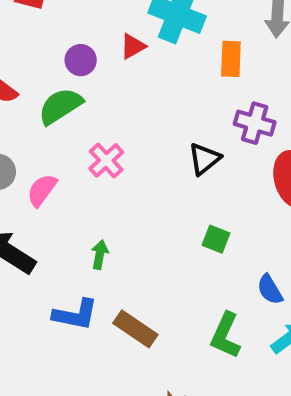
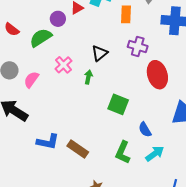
purple circle: (81, 60) -> (58, 19), moved
black triangle: (204, 159) -> (100, 53), moved
green square: (216, 239) -> (118, 104), size x1.5
green arrow: (100, 255) -> (88, 77), moved

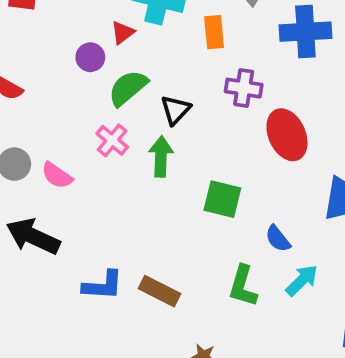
green semicircle: (41, 38) -> (128, 88), moved
green arrow: (88, 77) -> (161, 157), size x1.5
pink semicircle: (31, 80) -> (57, 175), turned -84

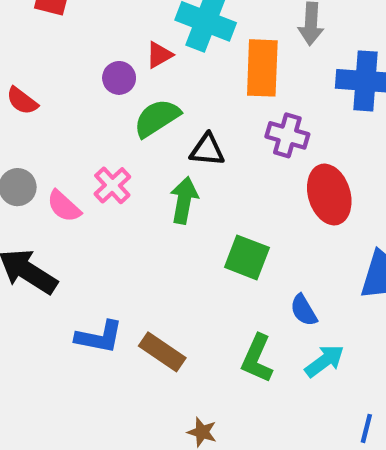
orange rectangle: (214, 32) -> (262, 68), size x1.5
black triangle: (175, 110) -> (207, 150), turned 44
pink cross: (112, 140) -> (112, 185), moved

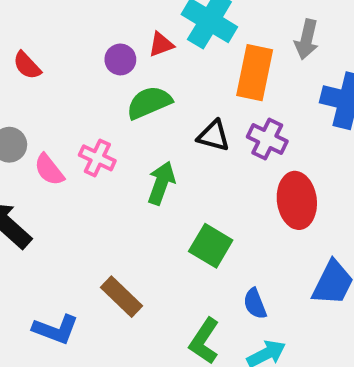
black triangle: (207, 150) -> (214, 136), moved
pink cross: (112, 185) -> (97, 158), turned -32
blue L-shape: (99, 337) -> (56, 329), moved
brown rectangle: (162, 352) -> (122, 297), moved

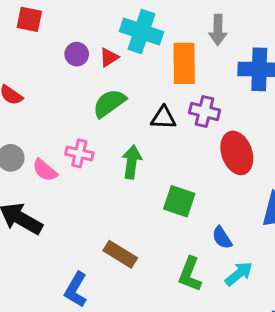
purple circle: (120, 59) -> (77, 54), moved
blue L-shape: (56, 329) -> (76, 290), turned 112

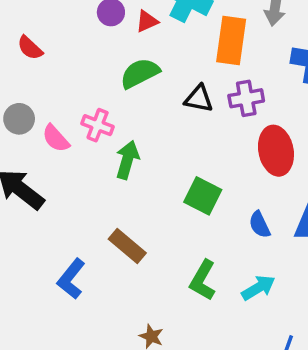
purple cross: (204, 111) -> (246, 98), turned -32
green arrow: (132, 162) -> (127, 160), moved
blue semicircle: (222, 238) -> (260, 225), moved

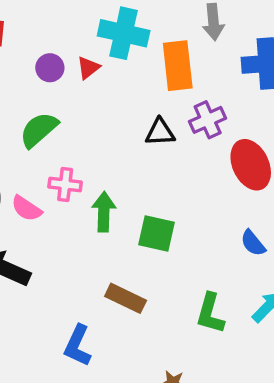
green semicircle: (140, 73) -> (39, 130), moved
green square: (203, 196) -> (156, 233), moved

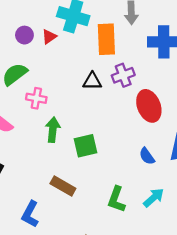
pink cross: (65, 184) -> (36, 98), moved
green square: (156, 233) -> (85, 146), turned -30

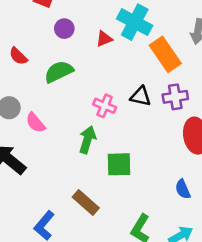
purple circle: (24, 35) -> (64, 29), moved
orange rectangle: (106, 39) -> (165, 54), turned -44
pink cross: (36, 98) -> (105, 106), moved

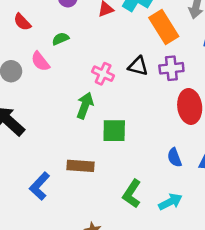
green semicircle: (59, 72) -> (60, 39), size x0.6
pink semicircle: (35, 123) -> (40, 61), moved
brown rectangle: (86, 203) -> (81, 166), turned -40

